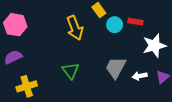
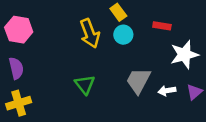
cyan circle: (115, 25) -> (123, 35), moved
purple semicircle: (13, 57) -> (16, 68), turned 102
yellow cross: (27, 86) -> (19, 103), moved

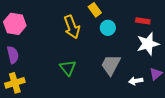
red rectangle: (162, 26) -> (143, 21), moved
cyan circle: (123, 35) -> (108, 28), moved
white arrow: (167, 91) -> (136, 81), moved

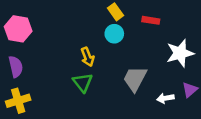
red rectangle: (143, 21) -> (151, 20), moved
yellow arrow: (72, 27) -> (88, 57), moved, size x0.7
cyan circle: (108, 28) -> (114, 34), moved

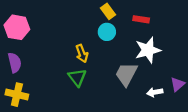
white star: (180, 53) -> (148, 50), moved
yellow cross: (18, 101) -> (17, 95), turned 30

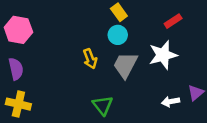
red rectangle: (141, 19) -> (173, 21), moved, turned -42
gray trapezoid: (126, 74) -> (125, 65), moved
green triangle: (77, 77) -> (103, 105), moved

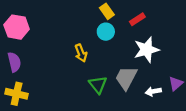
red rectangle: (173, 21) -> (137, 19), moved
gray trapezoid: (125, 65) -> (126, 78), moved
green triangle: (103, 105) -> (98, 85), moved

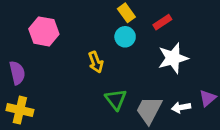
pink hexagon: (17, 27) -> (44, 31), moved
gray trapezoid: (126, 78) -> (149, 110), moved

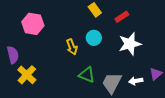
cyan circle: (125, 37) -> (94, 38), moved
green triangle: (116, 99) -> (87, 75), turned -30
yellow cross: (20, 110) -> (27, 75), moved, turned 30

